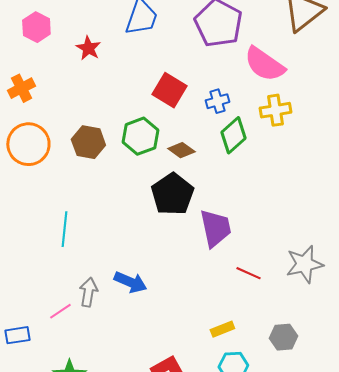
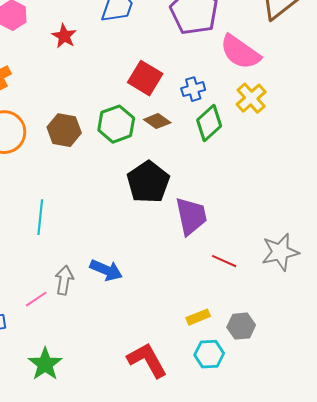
yellow cross: (275, 110) -> (251, 98), turned -32
brown diamond: (181, 150) -> (157, 121), moved
gray hexagon: (283, 337) -> (241, 326), moved

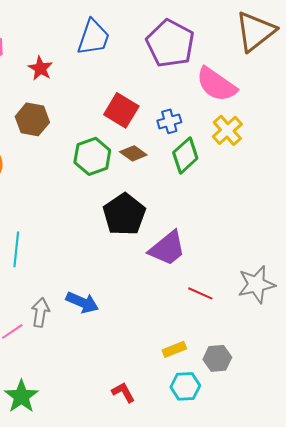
brown hexagon: (64, 130) -> (32, 119), moved
purple trapezoid: (191, 216) -> (167, 248), turned 63
red L-shape: (147, 360) -> (123, 392), size x0.6

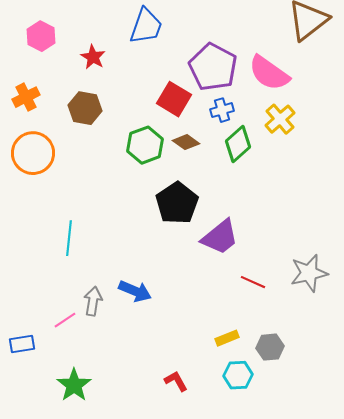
purple pentagon: (170, 43) -> (213, 67), moved

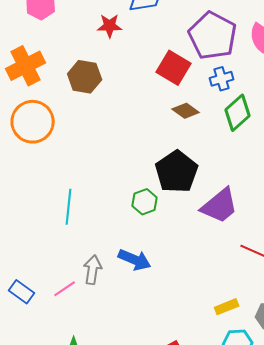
red star: (93, 57) -> (110, 26), moved, turned -30
orange cross: (26, 97) -> (26, 66), size x1.4
green hexagon: (145, 145) -> (145, 202), moved, size x0.7
blue rectangle: (22, 344) -> (22, 292), moved, turned 45

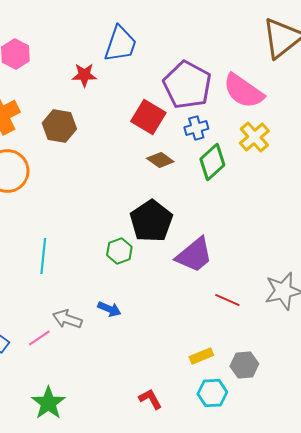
blue arrow: (135, 260) -> (109, 309), size x0.7
gray arrow: (93, 270) -> (67, 319), turned -80

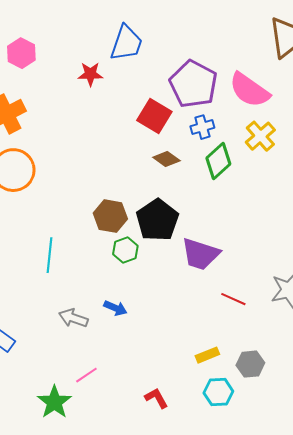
brown hexagon: (59, 126) -> (110, 216), moved
purple trapezoid: (194, 255) -> (200, 254), turned 57
pink line: (39, 338) -> (86, 375), moved

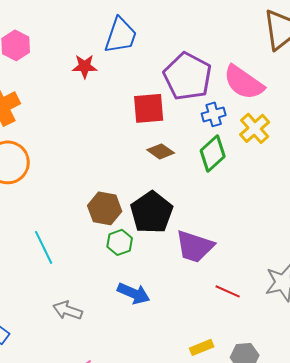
red square: (154, 116) -> (149, 108), turned -36
blue cross: (202, 127) -> (214, 114), moved
cyan line: (49, 255) -> (44, 247), turned -32
blue arrow: (115, 308) -> (134, 293), moved, size x1.4

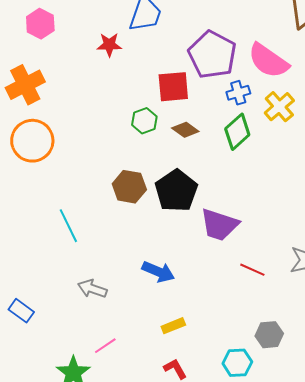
green hexagon: (120, 242) -> (144, 121), moved
yellow rectangle: (202, 347) -> (173, 326), moved

